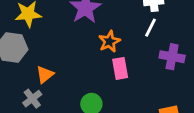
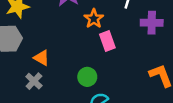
orange triangle: (45, 75) -> (42, 58), turned -42

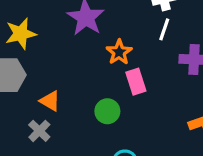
green circle: (87, 77) -> (107, 111), moved

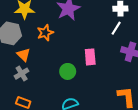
orange star: (119, 52) -> (45, 33), moved
orange triangle: (50, 101) -> (24, 55), moved

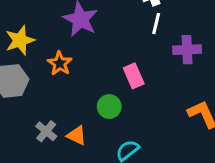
orange triangle: (24, 55) -> (77, 135), moved

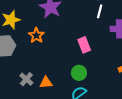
green circle: (109, 107) -> (79, 73), moved
orange triangle: (77, 135) -> (46, 83), turned -32

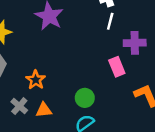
orange star: (36, 35) -> (36, 80), moved
pink rectangle: (84, 45) -> (117, 67), moved

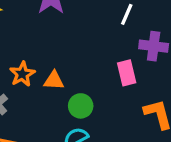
orange triangle: (44, 110) -> (54, 81), moved

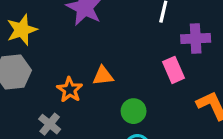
orange triangle: (54, 81) -> (103, 76), moved

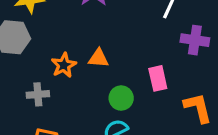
pink rectangle: (173, 70) -> (158, 78), moved
gray cross: (50, 124) -> (38, 94), turned 35

